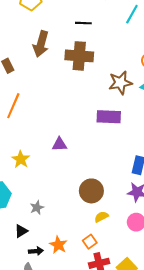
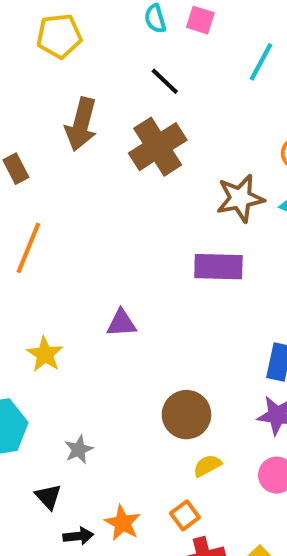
black line: (83, 23) -> (165, 81), turned 42
brown cross: (79, 56) -> (158, 147), turned -36
black triangle: (21, 231) -> (48, 497), turned -40

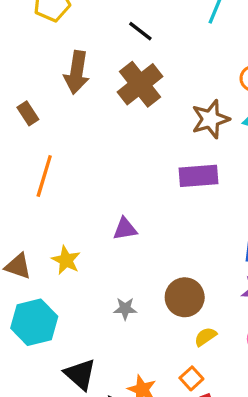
gray star: (79, 450) -> (125, 309), moved, turned 30
black triangle: (48, 497) -> (80, 374), size x1.5

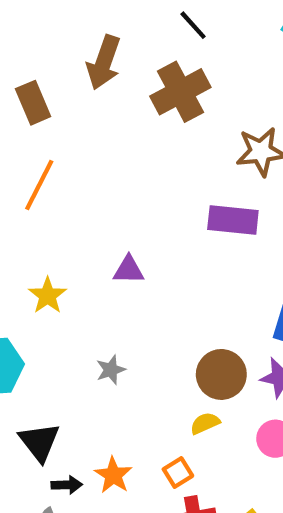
brown rectangle: (28, 113) -> (33, 103), size x1.4
brown circle: (185, 297) -> (221, 374), moved
gray star: (125, 309) -> (111, 370), turned -30

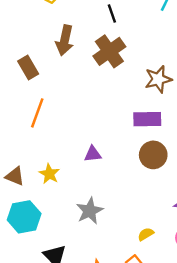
black line: (193, 25) -> (112, 14), turned 30
gray star: (111, 370) -> (90, 211), size x1.6
brown circle: (221, 374) -> (153, 155), moved

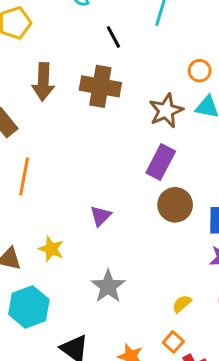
black line: (112, 14) -> (113, 37), moved
brown cross: (109, 51) -> (100, 86), turned -36
purple rectangle: (147, 119) -> (161, 162), turned -52
purple triangle: (93, 154) -> (101, 216), turned -30

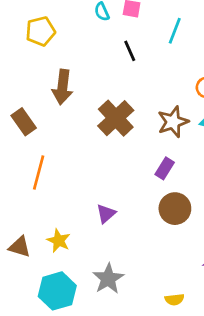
brown cross: (100, 86) -> (116, 118), moved, turned 33
purple rectangle: (161, 162) -> (165, 168), size x0.7
yellow semicircle: (182, 304) -> (174, 300), turned -150
cyan hexagon: (29, 307) -> (57, 291), moved

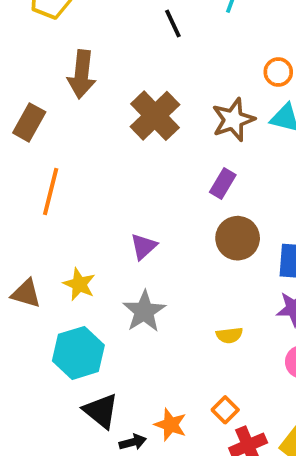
brown rectangle: (24, 122) -> (29, 122), turned 65
gray star: (108, 279) -> (144, 311), moved
yellow semicircle: (174, 300) -> (229, 335), moved

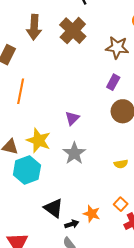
brown cross: (155, 116) -> (73, 31), moved
brown star: (233, 120) -> (117, 47), turned 30
yellow star: (79, 284) -> (39, 140), size x1.4
cyan hexagon: (78, 353) -> (27, 170), moved

